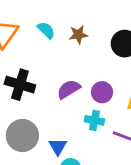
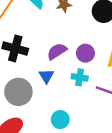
blue triangle: (58, 147) -> (46, 76), moved

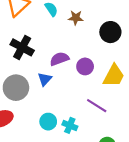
cyan cross: (80, 77) -> (70, 125), moved

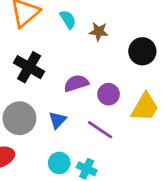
blue triangle: (45, 79) -> (57, 120), moved
purple line: (97, 106) -> (100, 130), moved

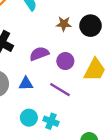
brown star: (99, 31) -> (64, 24), moved
blue triangle: (57, 120) -> (26, 84), turned 48

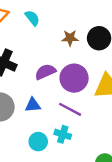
purple circle: (65, 61) -> (74, 78), size x1.5
cyan cross: (51, 121) -> (63, 134), moved

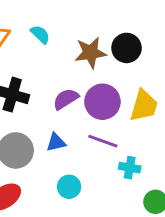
brown star: (70, 38) -> (90, 53), size x1.5
cyan cross: (63, 134) -> (130, 168), moved

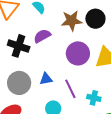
purple semicircle: (66, 99) -> (42, 36), moved
purple line: (103, 141) -> (70, 89), moved, turned 42

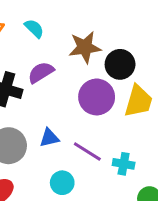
black circle: (95, 19) -> (120, 64), moved
purple line: (70, 89) -> (87, 151), turned -30

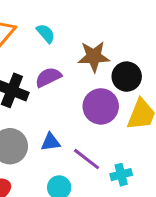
cyan cross: (124, 164) -> (121, 175), turned -30

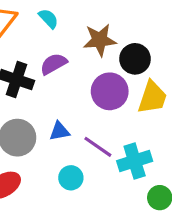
cyan cross: (121, 175) -> (135, 161), size x1.5

